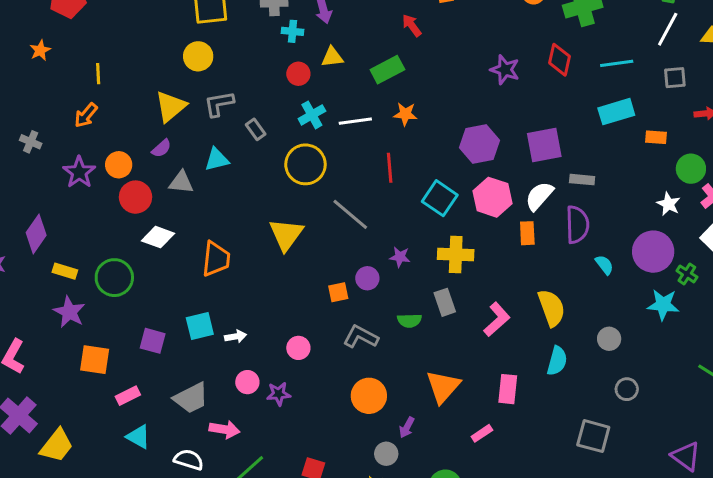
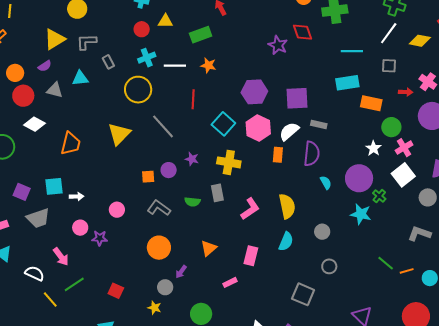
red diamond: (560, 60) -> (303, 32), moved, turned -40
orange rectangle: (656, 137) -> (371, 103), size x1.5
orange triangle: (443, 387) -> (209, 248), size x0.7
gray trapezoid: (191, 398) -> (38, 218), moved
pink arrow: (224, 429) -> (61, 257), turned 36

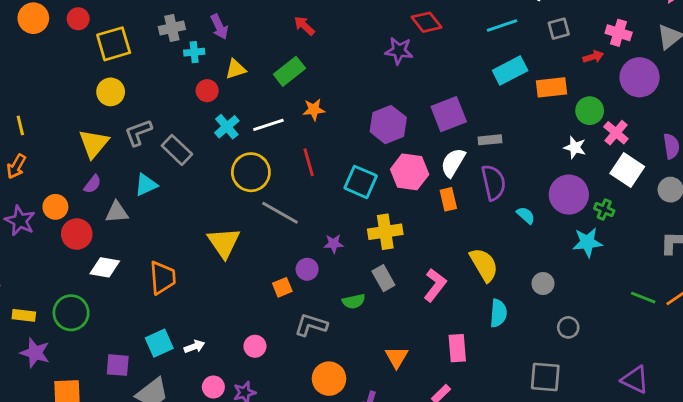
gray rectangle: (108, 62) -> (177, 150), size x1.5
yellow circle: (138, 90) -> (251, 172), moved

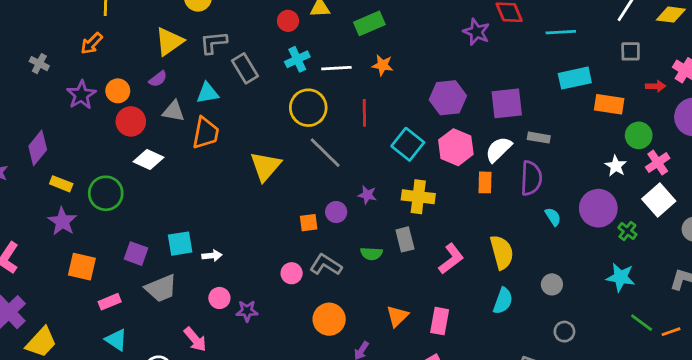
cyan line: (502, 25) -> (561, 32), moved
cyan star: (587, 242) -> (621, 277), moved
orange trapezoid: (163, 278) -> (206, 133), moved
pink circle: (255, 346) -> (292, 273), moved
pink rectangle: (457, 348) -> (440, 321), moved

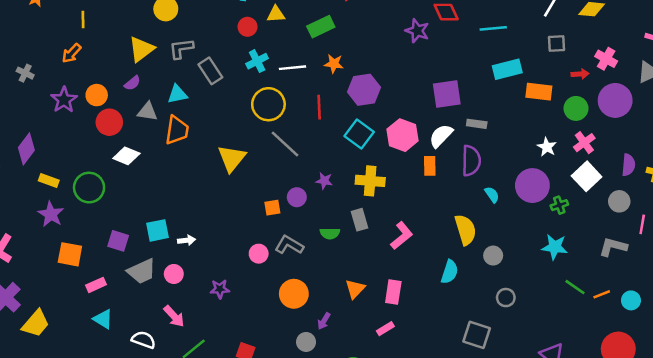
purple hexagon: (448, 98) -> (364, 90), moved
green circle: (639, 135) -> (576, 108), moved
green cross: (627, 231) -> (559, 205), turned 35
yellow semicircle: (502, 252) -> (465, 230), moved
pink circle: (219, 298) -> (174, 274), moved

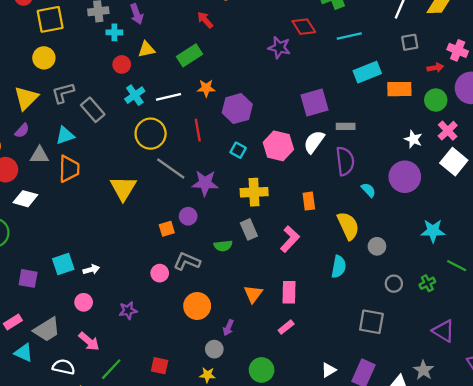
cyan square: (359, 134) -> (238, 150), size x0.6
orange rectangle: (430, 166) -> (309, 201), moved
purple star: (324, 181) -> (205, 183), moved, size x1.6
green cross: (559, 205) -> (427, 283), moved
gray trapezoid: (142, 271) -> (47, 330), moved

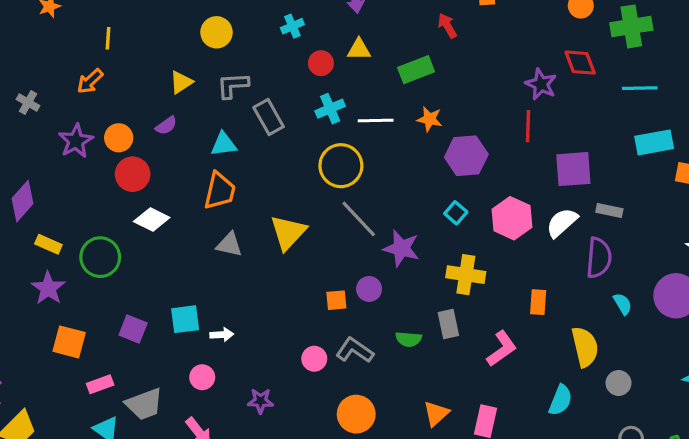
cyan cross: (114, 32) -> (292, 26), moved, turned -35
yellow triangle: (26, 98) -> (181, 82), size x0.7
red line: (198, 130) -> (528, 126), moved
gray triangle: (39, 155) -> (229, 245), moved

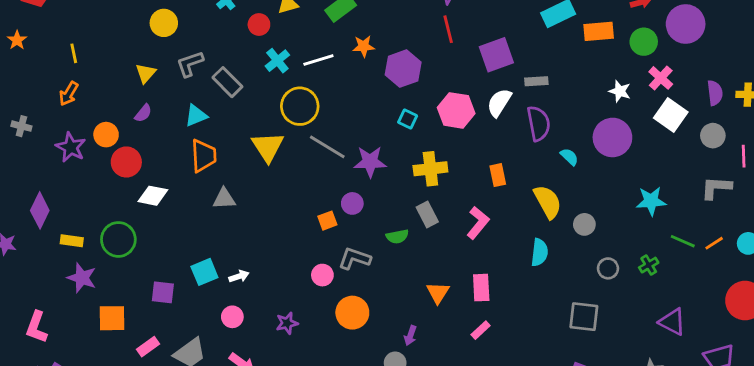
yellow triangle: (288, 232) -> (268, 147), moved
orange circle: (356, 414) -> (352, 313), moved

